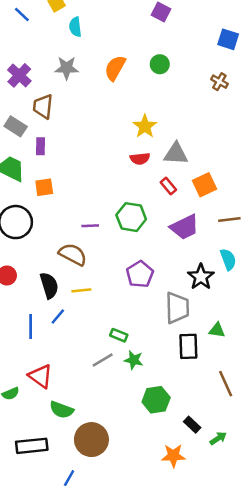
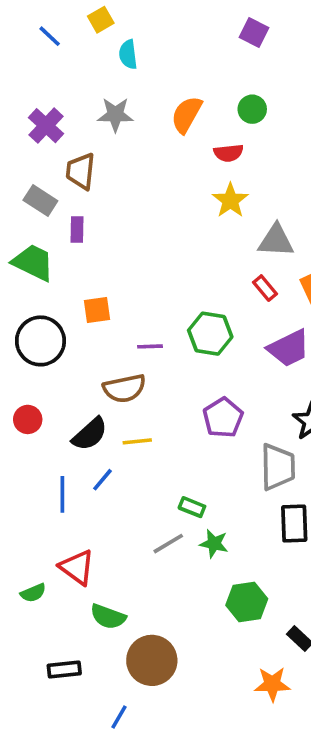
red semicircle: (140, 159) -> (228, 153), moved
orange square: (44, 187) -> (97, 310), moved
brown semicircle: (73, 254) -> (124, 388), turned 140
black semicircle: (49, 285) -> (90, 434), turned 65
black rectangle: (32, 446) -> (64, 670), size x0.7

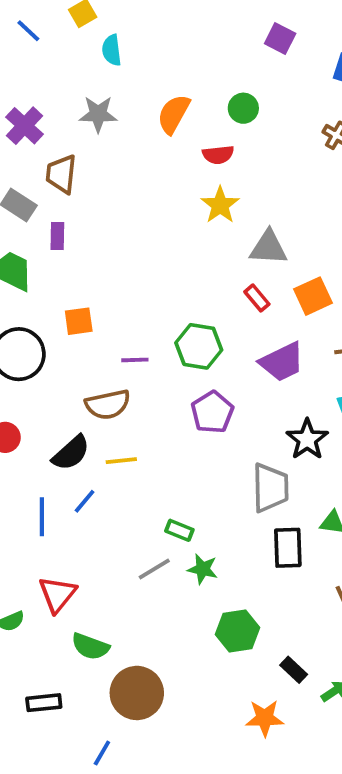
purple square: (254, 32) -> (280, 39), moved
purple pentagon: (223, 418) -> (212, 412), moved
red triangle: (77, 567) -> (57, 594), turned 33

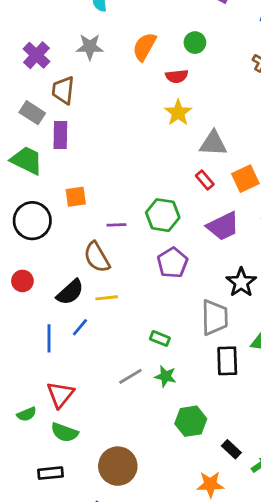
purple rectangle: (57, 236) -> (60, 135), size x1.4
brown semicircle: (108, 404) -> (97, 257), turned 72
green rectangle: (179, 530) -> (160, 338), moved
green semicircle: (90, 647) -> (65, 432), moved

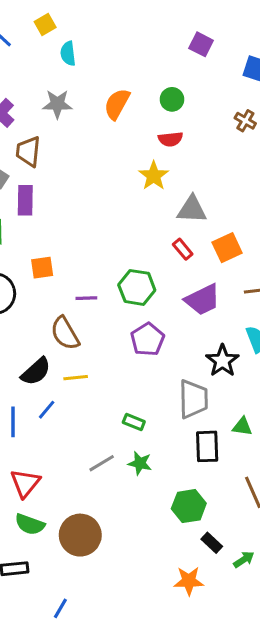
red semicircle: (177, 76) -> (170, 139), moved
green hexagon: (191, 421) -> (189, 506), moved
brown circle: (118, 466) -> (80, 535), moved

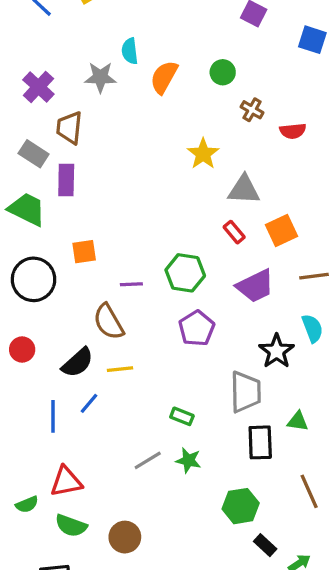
cyan semicircle: (68, 54) -> (130, 51), moved
brown cross: (245, 121) -> (252, 110), moved
red semicircle: (170, 139) -> (293, 131), moved
red triangle: (25, 483) -> (66, 482), turned 40
brown circle: (80, 535) -> (125, 537), size x0.7

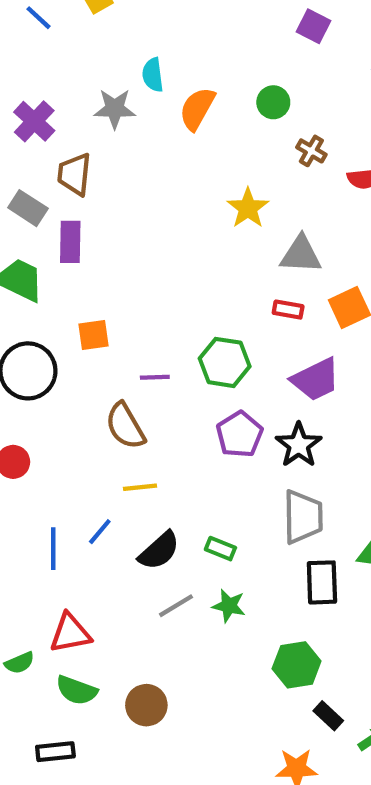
red rectangle: (234, 232) -> (288, 310), turned -40
black star: (277, 351) -> (299, 445), moved
black semicircle: (78, 363) -> (159, 551), moved

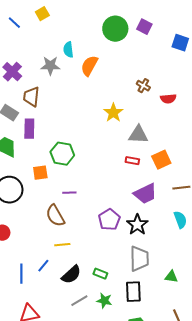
green circle: (273, 102) -> (115, 29), moved, size x1.6
green hexagon: (225, 362) -> (62, 154), moved
black rectangle: (322, 582) -> (133, 292), moved

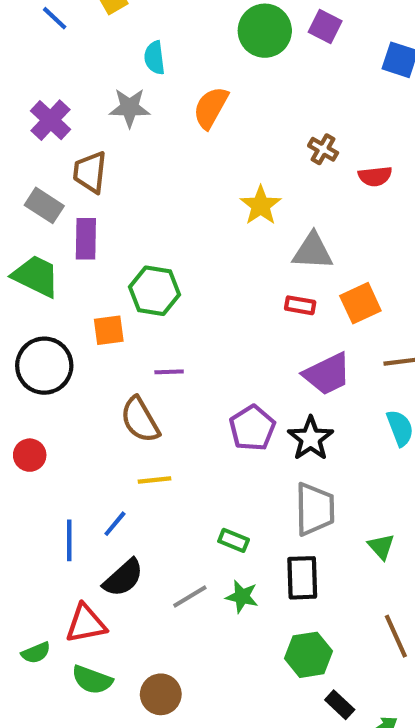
cyan semicircle: (68, 50) -> (155, 58), moved
black semicircle: (71, 275) -> (123, 578), moved
green triangle: (171, 277) -> (381, 547), turned 40

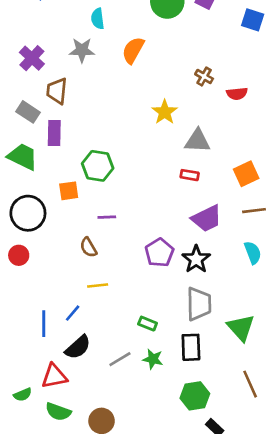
orange square: (360, 303) -> (246, 174), moved
brown semicircle: (140, 420) -> (88, 247), size x0.7
red circle: (30, 455) -> (19, 255), moved
green triangle: (381, 547) -> (241, 328), size x1.6

